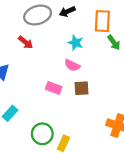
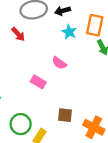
cyan star: (76, 43) -> (69, 32), moved
brown square: (82, 88) -> (65, 115), moved

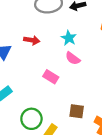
cyan star: (69, 32) -> (69, 38), moved
red arrow: (18, 34) -> (32, 40), moved, turned -40

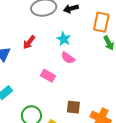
red arrow: (32, 40) -> (29, 42), turned 120

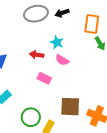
red arrow: (29, 42) -> (37, 55), moved, turned 64
brown square: (73, 107) -> (70, 107), size x1.5

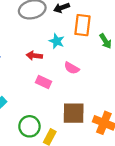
orange rectangle: (92, 24) -> (82, 25), moved
pink semicircle: (62, 60) -> (72, 68), moved

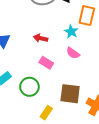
cyan star: (57, 41) -> (71, 32), moved
green circle: (29, 126) -> (29, 87), moved

